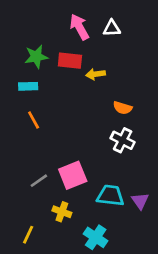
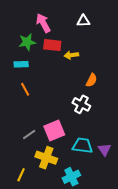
pink arrow: (79, 27) -> (43, 23), moved
orange semicircle: (123, 108) -> (91, 80), turned -80
white cross: (123, 140) -> (81, 104), moved
yellow cross: (62, 212) -> (46, 158), size x1.5
cyan cross: (96, 237) -> (71, 177), turned 30

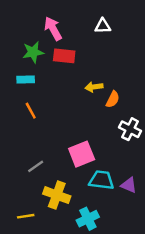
yellow arrow: (71, 55) -> (94, 87), moved
white cross: (81, 104) -> (130, 129), moved
pink square: (54, 131) -> (82, 154), moved
purple triangle: (105, 150) -> (129, 185), turned -32
yellow line: (21, 175) -> (26, 216), turned 56

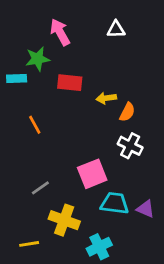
red rectangle: (64, 56) -> (70, 83), moved
cyan rectangle: (26, 80) -> (17, 78), moved
white cross: (130, 129) -> (130, 146), moved

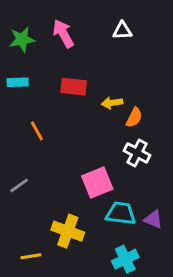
green star: (38, 59) -> (22, 39), moved
gray line: (40, 188) -> (19, 185), moved
cyan cross: (99, 247) -> (125, 259), moved

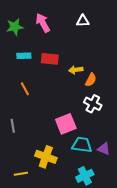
cyan rectangle: (18, 82) -> (24, 56), moved
gray line: (19, 185) -> (13, 126), turned -64

